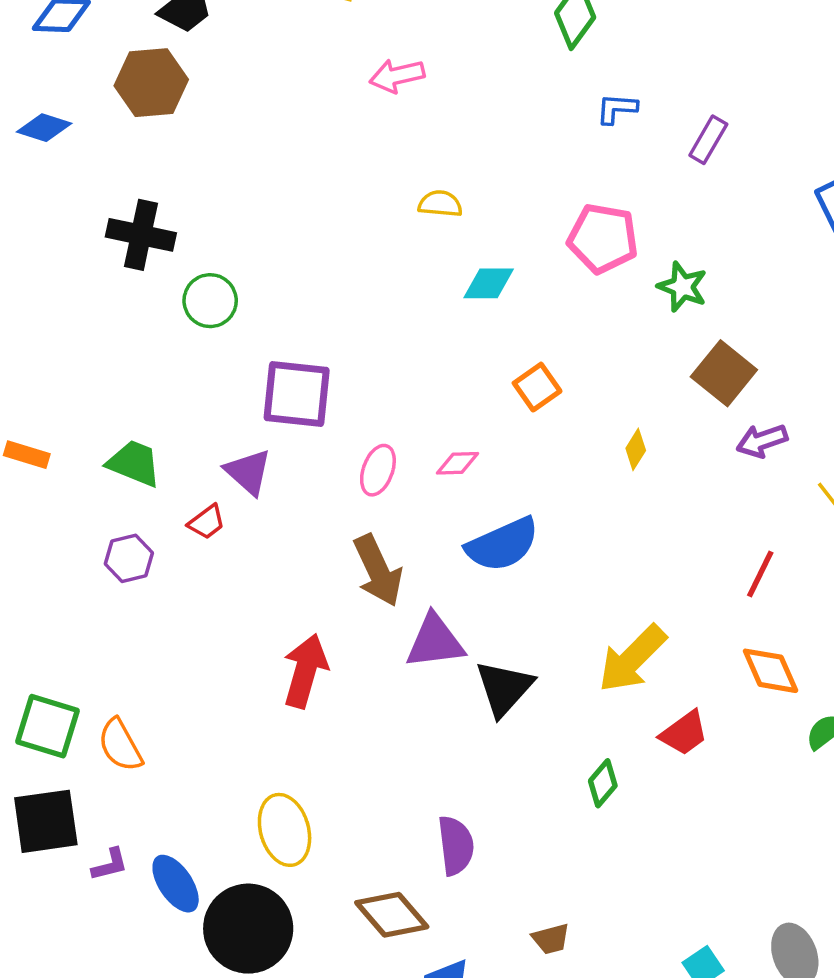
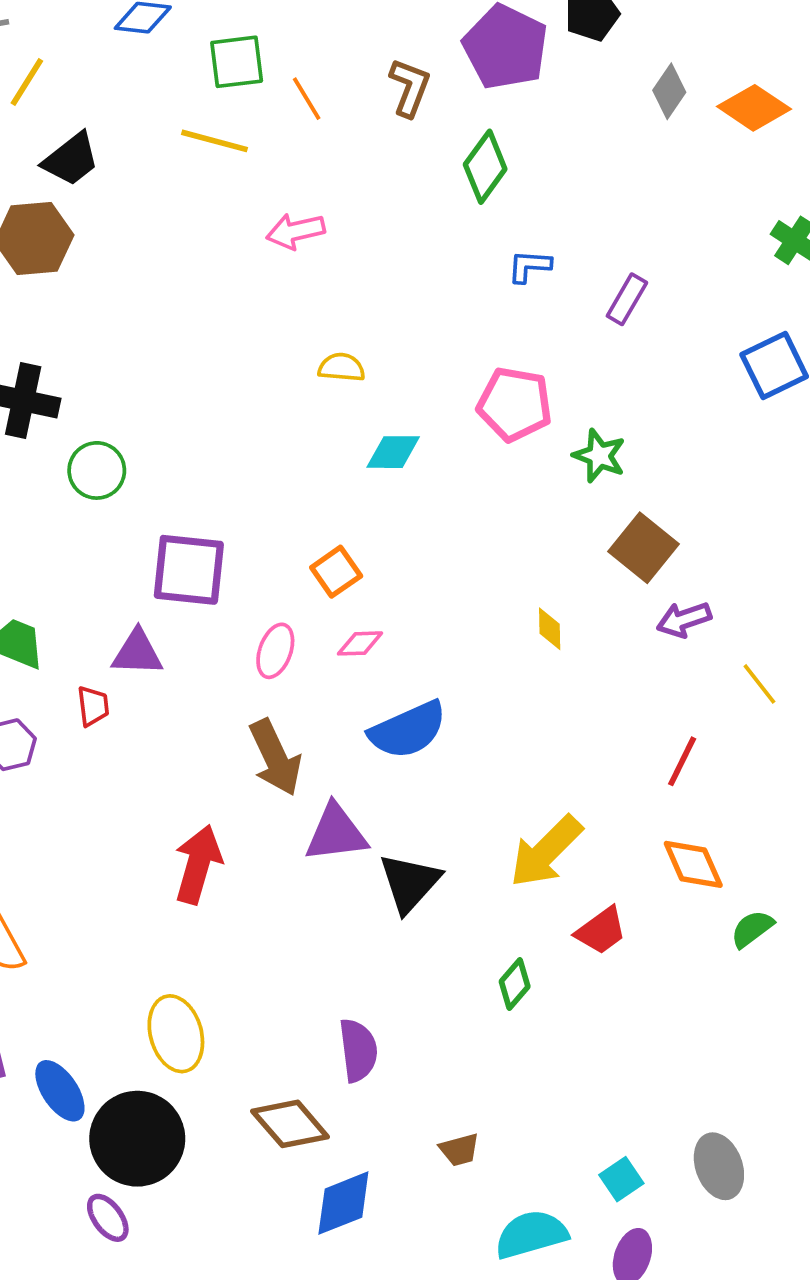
orange square: (537, 387) -> (336, 572), moved
yellow diamond: (636, 449) -> (550, 629), turned -33
purple triangle: (248, 472) -> (137, 653), turned -40
red trapezoid: (207, 522) -> (93, 706), turned -60

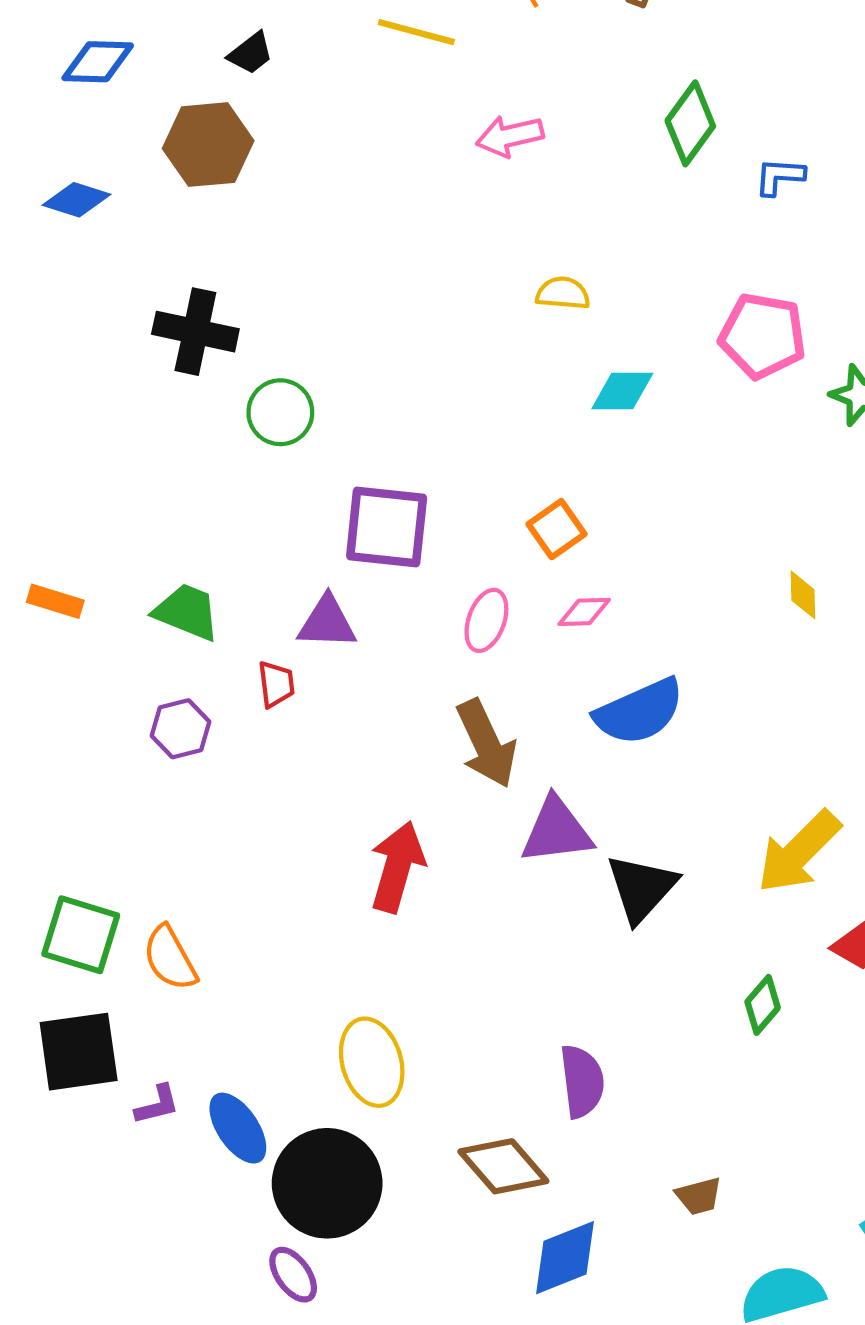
black trapezoid: (71, 159) -> (251, 53), size x0.7
green diamond: (485, 167) -> (690, 123), moved

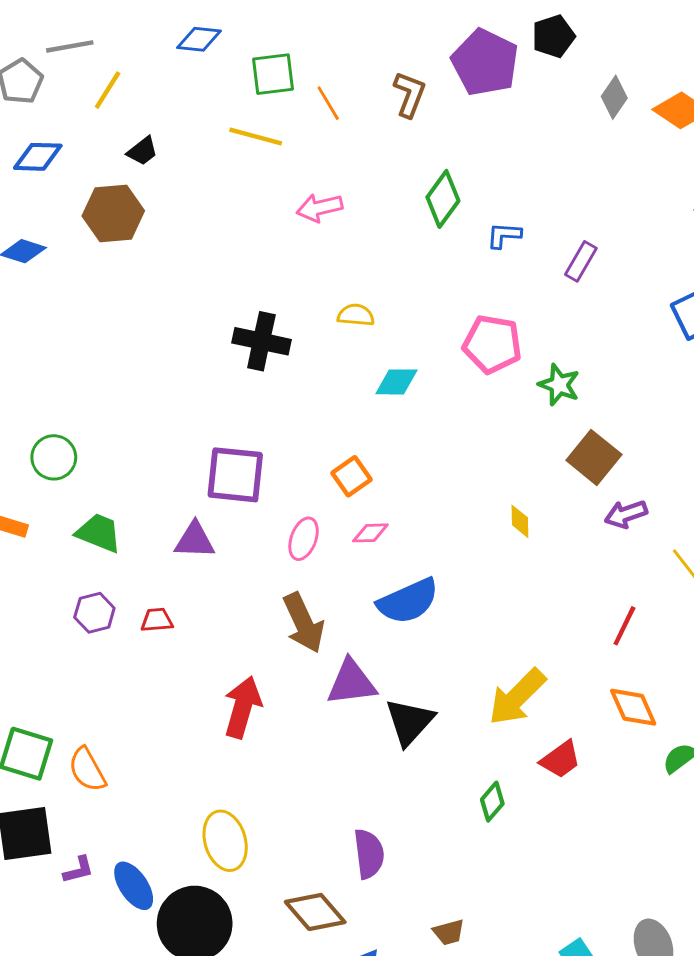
black cross: (195, 332) -> (261, 341), moved
green circle: (280, 412) -> (54, 457), moved
red trapezoid: (276, 684) -> (157, 620), moved, turned -88

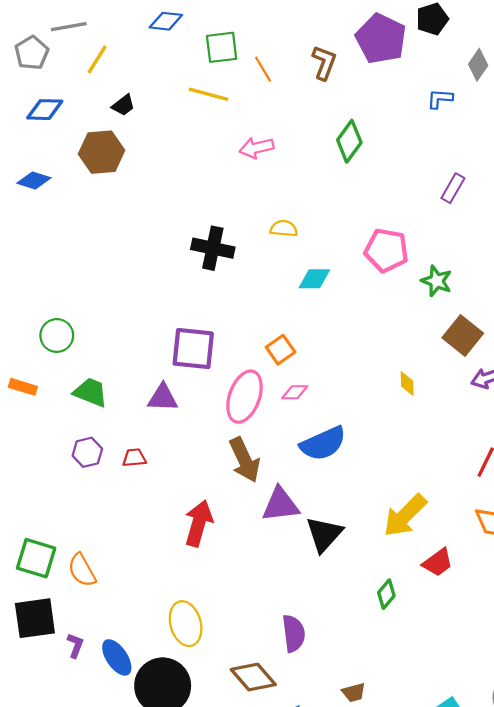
blue L-shape: (504, 235) -> (440, 99), moved
pink ellipse: (304, 539) -> (245, 397), size x1.6
purple L-shape: (78, 870) -> (75, 645), turned -55

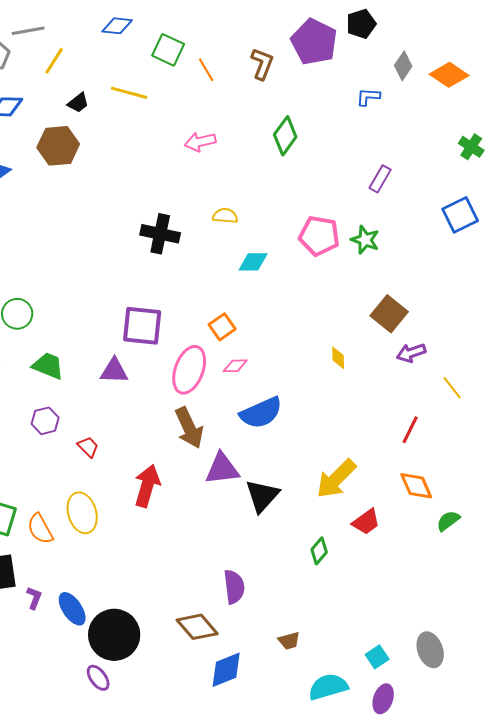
green square: (222, 47) -> (168, 50), turned 32
yellow line: (208, 94) -> (129, 93), moved
green star: (437, 281) -> (365, 240), moved
red trapezoid: (134, 458) -> (88, 447), moved, turned 50
yellow ellipse: (186, 624) -> (82, 513), moved

